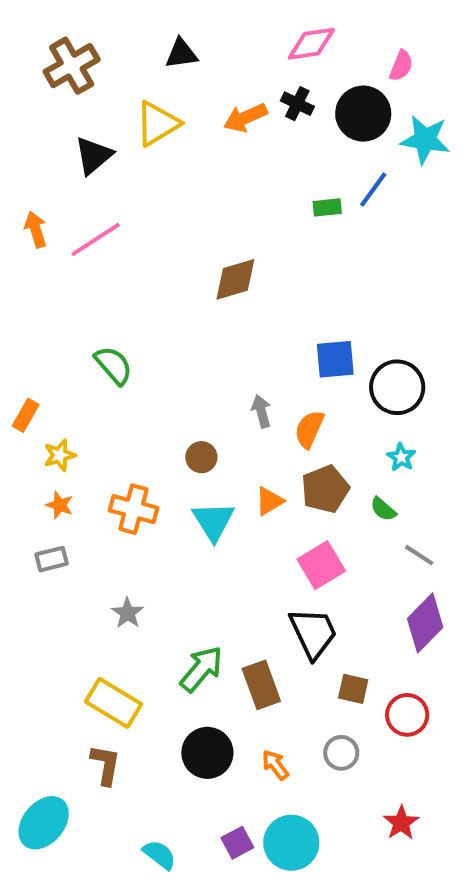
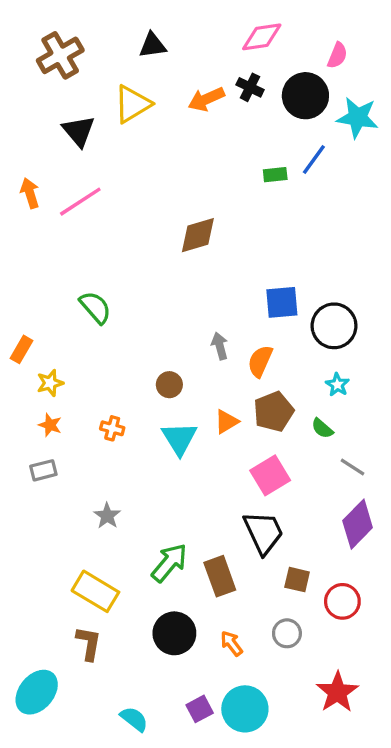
black triangle: (94, 156) -> (79, 131), turned -30
orange cross: (133, 509) -> (112, 428), size x0.6
red star: (401, 823) -> (337, 692), size x1.4

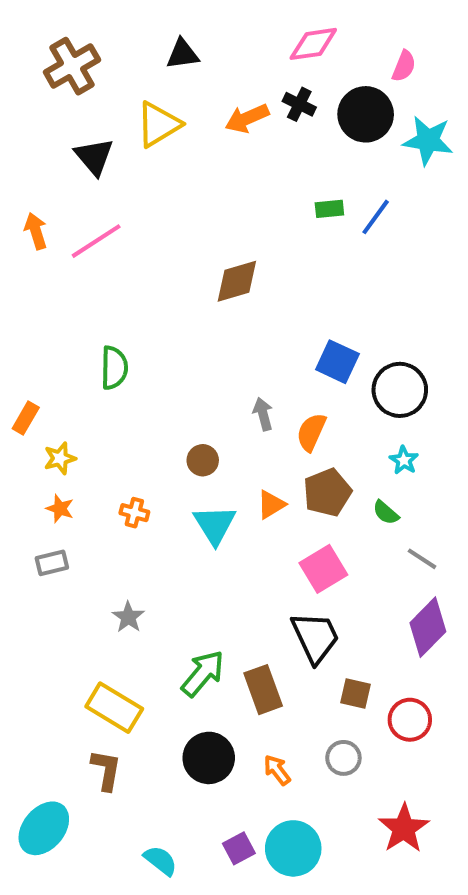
blue line: (314, 160) -> (376, 217), moved
blue square: (282, 302) -> (337, 362), turned 30
green semicircle: (95, 307) -> (114, 368), turned 42

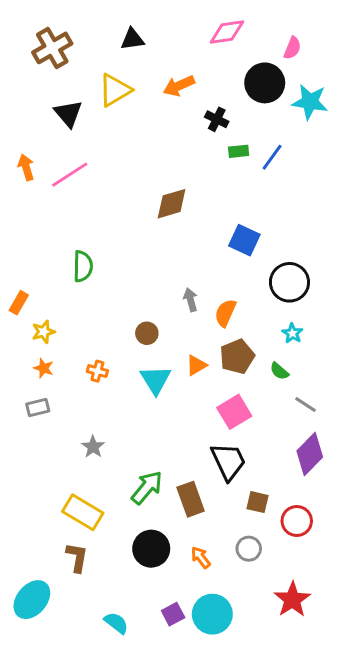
black cross: (299, 104) -> (217, 119), moved
blue square: (337, 362) -> (244, 240), moved

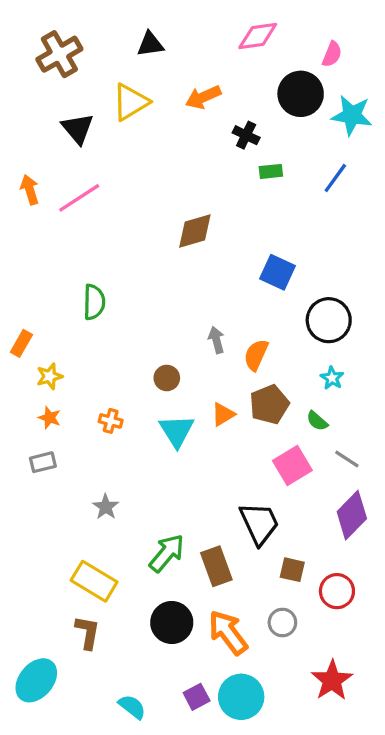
blue line: (272, 157) -> (335, 178), moved
pink square: (234, 412) -> (292, 466), moved
orange arrow: (201, 557) -> (228, 632), size x1.8

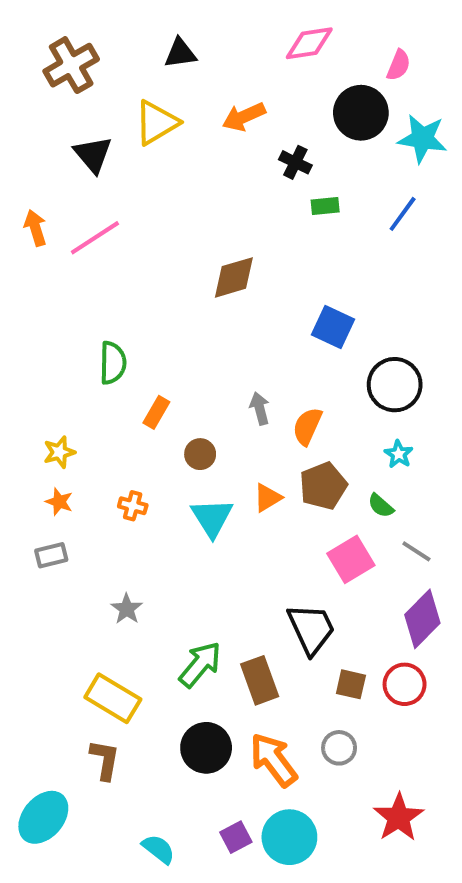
orange rectangle: (21, 343) -> (156, 412), moved
red circle: (337, 591) -> (405, 684), moved

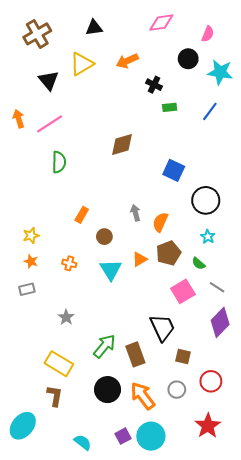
black circle: (361, 113) -> (188, 59), size x0.7
green semicircle: (113, 363) -> (59, 162), moved
red circle: (405, 684) -> (211, 381), moved

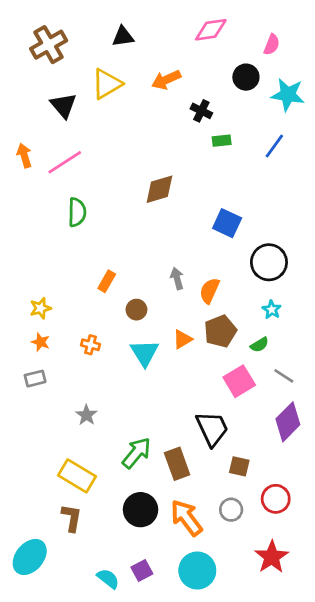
green semicircle: (198, 263) -> (259, 345), turned -72
purple square: (123, 436) -> (142, 571), moved

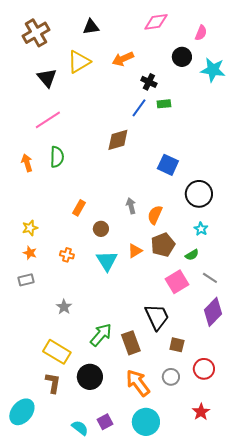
blue line: (274, 146) -> (139, 108), moved
orange arrow: (24, 155) -> (27, 163), moved
black circle: (141, 510) -> (90, 377), moved
red star: (272, 557) -> (201, 412), size x0.7

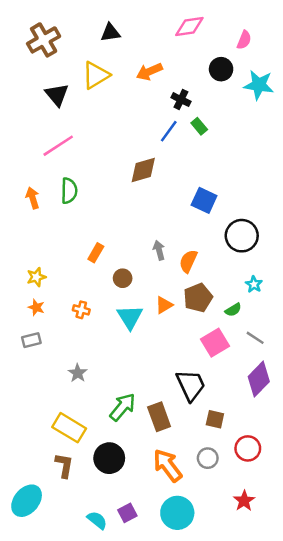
green rectangle: (164, 104) -> (199, 126), turned 56
cyan star: (201, 229) -> (254, 284), moved

